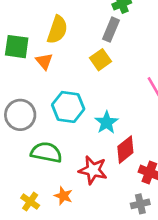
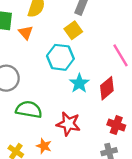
cyan hexagon: (68, 107) -> (60, 57), moved
red diamond: (125, 150) -> (107, 88), moved

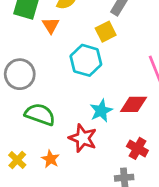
cyan star: (79, 83) -> (101, 111), moved
red diamond: (107, 88) -> (134, 104), turned 30

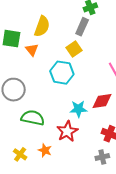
cyan star: (101, 111) -> (78, 109), turned 30
red star: (83, 138) -> (67, 131), turned 30

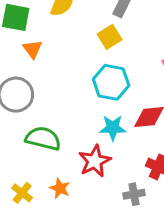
orange triangle: (32, 50) -> (32, 49), moved
cyan hexagon: (62, 73) -> (111, 82), moved
gray cross: (102, 157) -> (134, 194), moved

